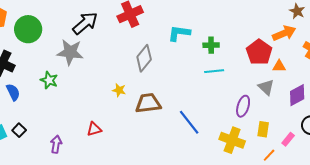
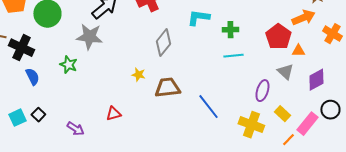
yellow rectangle: (263, 129) -> (282, 114), turned -56
pink rectangle: (288, 139) -> (307, 124), size x1.6
purple arrow: (56, 144) -> (75, 129), turned 114

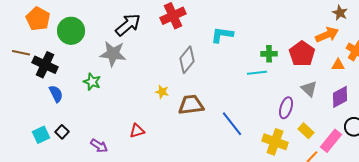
green cross: (230, 30) -> (269, 54), moved
orange triangle: (298, 51) -> (338, 65), moved

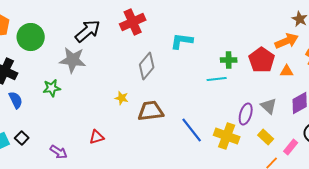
orange triangle: (338, 65) -> (287, 71), moved
green star: (92, 82) -> (52, 88), turned -30
gray triangle: (309, 89) -> (269, 106), moved
pink rectangle: (331, 141) -> (291, 147), size x0.7
yellow cross: (275, 142) -> (227, 136), moved

